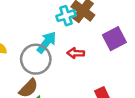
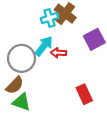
cyan arrow: (47, 42) -> (44, 46), moved

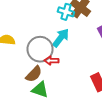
cyan cross: (50, 18) -> (66, 12), turned 35
red arrow: (58, 53) -> (51, 61), moved

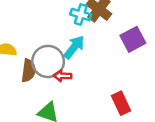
brown semicircle: (34, 74) -> (28, 71), moved, turned -36

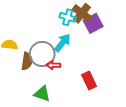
purple square: (133, 39) -> (93, 23), moved
red rectangle: (121, 103) -> (89, 80), moved

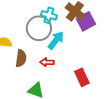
cyan cross: (68, 17) -> (49, 15), moved
gray circle: (42, 54) -> (39, 28), moved

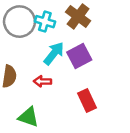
purple square: (86, 21) -> (79, 56), moved
gray circle: (39, 28) -> (19, 22), moved

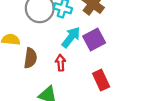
red arrow: (42, 81) -> (61, 63), turned 84

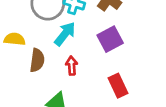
cyan arrow: (71, 37) -> (65, 34), moved

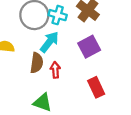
brown semicircle: (37, 60) -> (37, 63), moved

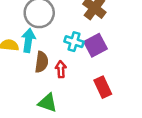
cyan cross: (58, 15) -> (74, 42), moved
cyan arrow: (49, 42) -> (28, 40), moved, turned -30

